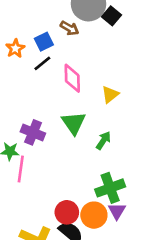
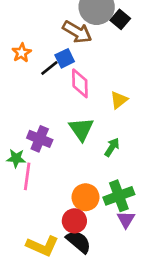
brown arrow: (70, 28) -> (77, 32), size x1.5
blue square: (44, 42) -> (65, 58), moved
orange circle: (94, 215) -> (86, 197), moved

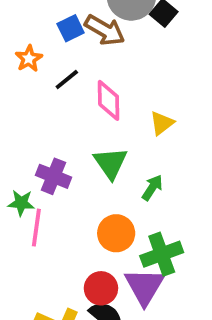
blue square: (65, 58) -> (71, 28), moved
orange circle: (86, 197) -> (116, 233), moved
purple triangle: (126, 219) -> (145, 286), moved, size x1.6

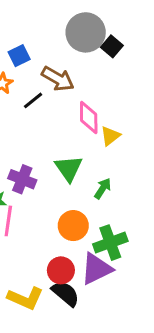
blue square: (71, 28) -> (19, 56), moved
brown arrow: (105, 30) -> (58, 79), moved
pink diamond: (109, 100) -> (89, 117), moved
purple triangle: (145, 286) -> (96, 269), turned 33

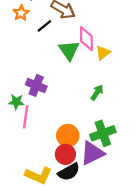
green triangle: (69, 168) -> (69, 50), moved
orange circle: (73, 226) -> (68, 136), moved
black semicircle: (66, 294) -> (69, 172), turned 110

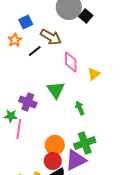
green triangle: (69, 50) -> (56, 90), moved
yellow triangle: (103, 53) -> (94, 74), moved
green arrow: (97, 92) -> (80, 108), turned -56

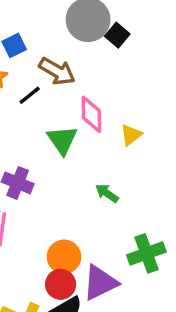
green triangle: (56, 90) -> (62, 140), moved
green arrow: (80, 108) -> (107, 193), turned -32
green cross: (85, 143) -> (146, 253), moved

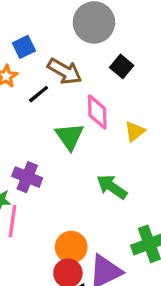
black square: (117, 35) -> (122, 66), moved
green arrow: (107, 193) -> (112, 187), size x1.4

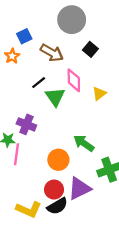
black line: (39, 94) -> (39, 83), moved
green arrow: (112, 187) -> (84, 143), moved
orange circle: (71, 247) -> (58, 160), moved

